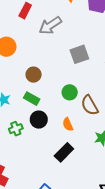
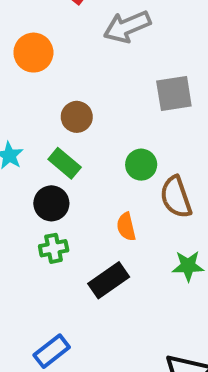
black circle: (39, 120) -> (51, 203), moved
green cross: (16, 129) -> (54, 248), moved

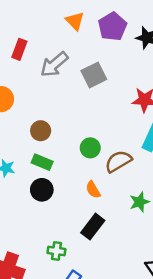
gray square: (174, 94) -> (94, 75), moved
brown semicircle: (176, 197) -> (118, 161), turned 96
green cross: (54, 248) -> (56, 251), moved, turned 36

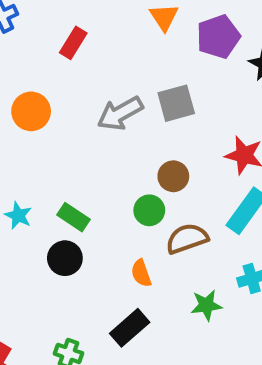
gray arrow: (54, 64) -> (120, 113), moved
brown circle: (41, 131) -> (173, 176), moved

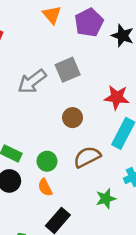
green circle: (149, 210) -> (47, 161), moved
orange semicircle: (141, 273) -> (45, 187), moved

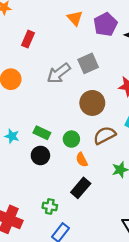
brown circle: (72, 118) -> (92, 103), size x1.5
orange semicircle: (45, 187) -> (82, 160), moved

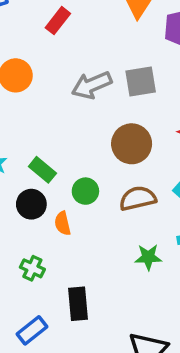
orange semicircle: (82, 160) -> (63, 223), moved
black rectangle: (81, 188) -> (78, 304), moved, turned -60
green cross: (50, 206) -> (32, 268), moved

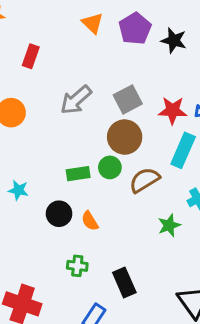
gray square: (141, 81) -> (128, 99), moved
green rectangle: (42, 170) -> (78, 174), moved, turned -30
green circle: (85, 191) -> (110, 167), moved

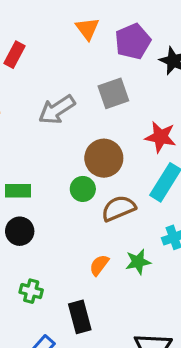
gray square: (128, 99) -> (113, 93), moved
green rectangle: (78, 174) -> (18, 191), moved
orange semicircle: (90, 221) -> (99, 265), moved, turned 60

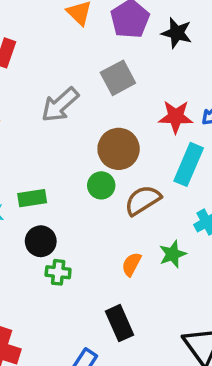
green cross: (31, 291) -> (58, 272), moved

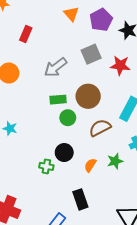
red star: (176, 117) -> (120, 66), moved
green circle: (101, 185) -> (68, 118), moved
green rectangle: (32, 198) -> (58, 100), moved
black circle: (41, 241) -> (64, 153), moved

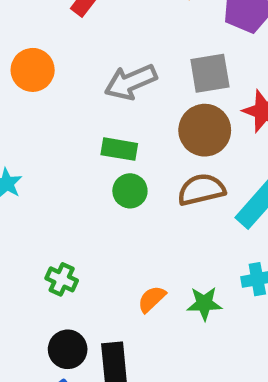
brown circle: (88, 96) -> (205, 130), moved
brown semicircle: (100, 128) -> (201, 190), moved
black circle: (64, 153) -> (68, 349), moved

